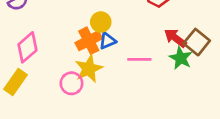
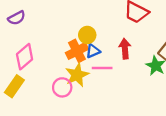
red arrow: (175, 38) -> (125, 49), moved, turned 48
pink line: (139, 59) -> (102, 68), moved

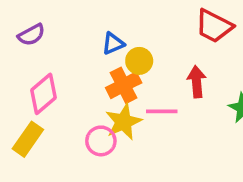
blue triangle: (93, 51) -> (113, 44), moved

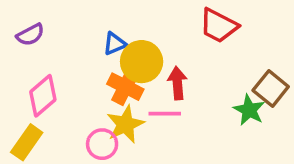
yellow circle: (139, 61) -> (142, 62), size x1.5
red arrow: (197, 82) -> (177, 83), moved
orange cross: (124, 85) -> (125, 87), turned -36

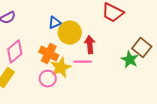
orange cross: (125, 87) -> (49, 54), moved

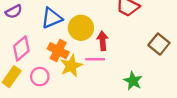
blue triangle: (55, 23) -> (52, 18), moved, size x1.5
green star: (130, 60) -> (133, 81), moved
pink circle: (48, 79) -> (40, 77), moved

